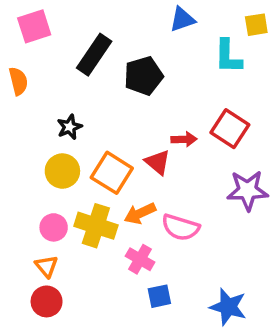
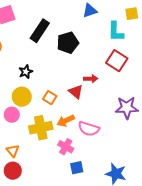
red square: (230, 129) -> (117, 61), moved
orange square: (112, 173) -> (50, 98), size x0.6
yellow cross: (96, 226) -> (41, 128), turned -30
pink circle: (54, 227) -> (12, 115), moved

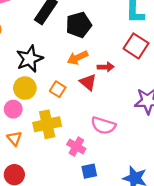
black star: (26, 72) -> (30, 59), size x1.6
orange arrow: (66, 121) -> (78, 58), moved
orange triangle: (13, 151) -> (14, 138), moved

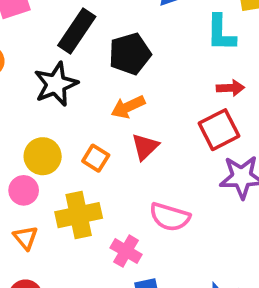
red square: (136, 46) -> (219, 130), moved, turned 30
black star: (30, 59) -> (56, 84), moved
red arrow: (106, 67) -> (230, 88), moved
red triangle: (88, 82) -> (145, 147), turned 36

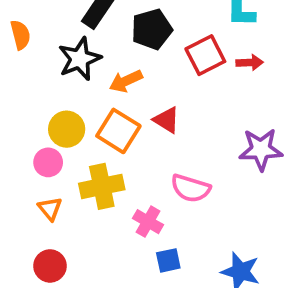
orange arrow: (128, 107) -> (126, 81), moved
red square: (219, 130) -> (205, 55), moved
red triangle: (145, 147) -> (166, 120), turned -44
orange square: (96, 158) -> (118, 131), size x1.6

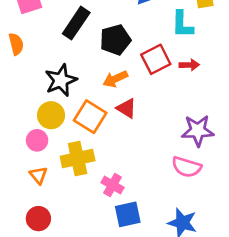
black star: (80, 59) -> (61, 80), moved
orange arrow: (126, 81) -> (115, 79), moved
pink semicircle: (191, 188) -> (187, 167), moved
blue square: (168, 260) -> (128, 214), size x1.4

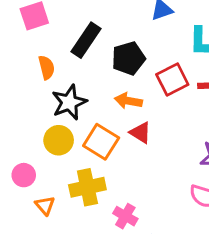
orange semicircle: (16, 44) -> (46, 67), moved
orange arrow: (115, 79) -> (128, 101), turned 35
pink circle: (37, 140) -> (24, 175), moved

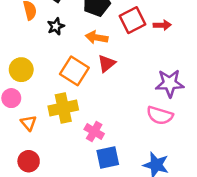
black star: (69, 102) -> (56, 26), moved, size x0.6
red triangle: (141, 133) -> (107, 63), turned 48
yellow circle: (59, 140) -> (21, 70), moved

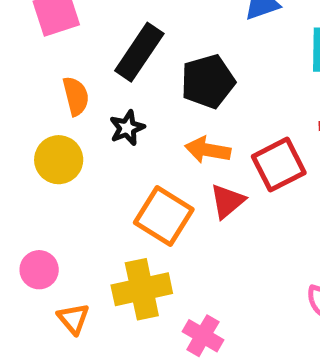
red square: (133, 20) -> (279, 165), moved
yellow circle: (21, 70) -> (59, 160), moved

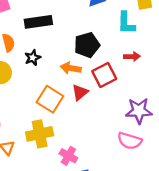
black rectangle: (139, 52) -> (38, 22), turned 48
black pentagon: (208, 81) -> (87, 45), moved

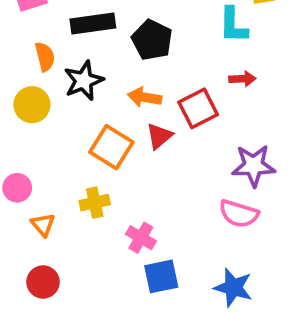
black pentagon: (87, 45) -> (152, 40), moved, turned -30
black star: (33, 58) -> (84, 81), size x1.5
yellow cross: (40, 134) -> (95, 203), size x0.7

